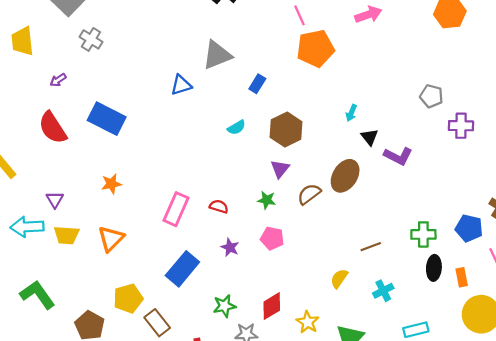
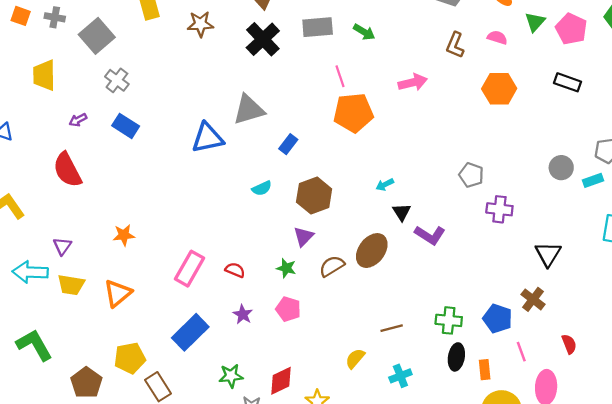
blue triangle: (181, 85) -> (208, 138), size x1.4
cyan arrow: (351, 113) -> (385, 185), turned 35
blue rectangle: (107, 119) -> (126, 126), moved, size x0.7

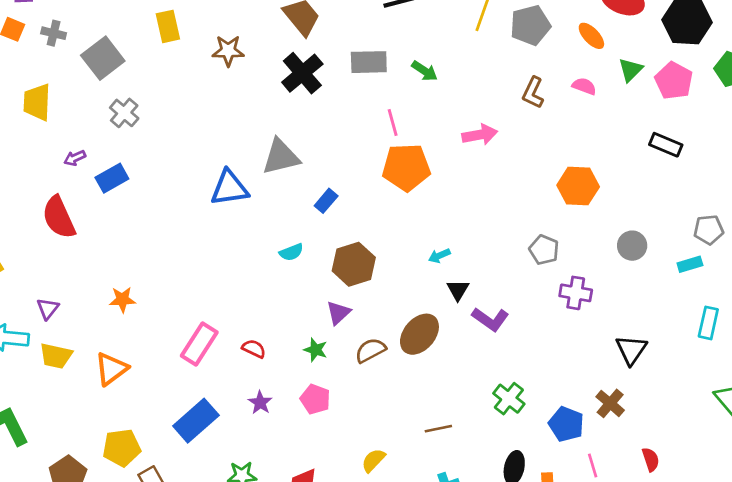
orange hexagon: (499, 89) -> (578, 186), moved
blue rectangle: (126, 126) -> (112, 178), moved, turned -65
gray circle: (561, 168) -> (632, 246), moved
green cross: (449, 320) -> (509, 399), moved, turned 30
yellow semicircle: (355, 359) -> (373, 460), moved

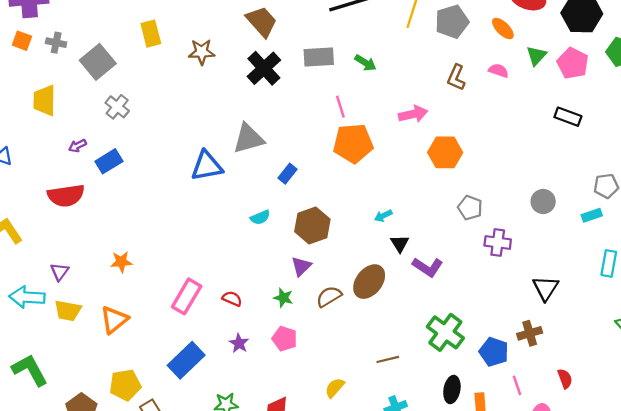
orange hexagon: (578, 186) -> (445, 152), moved
red semicircle: (59, 217) -> (66, 196), turned -72
green cross: (509, 399) -> (445, 332), size x1.4
brown cross: (610, 403) -> (530, 333), turned 35

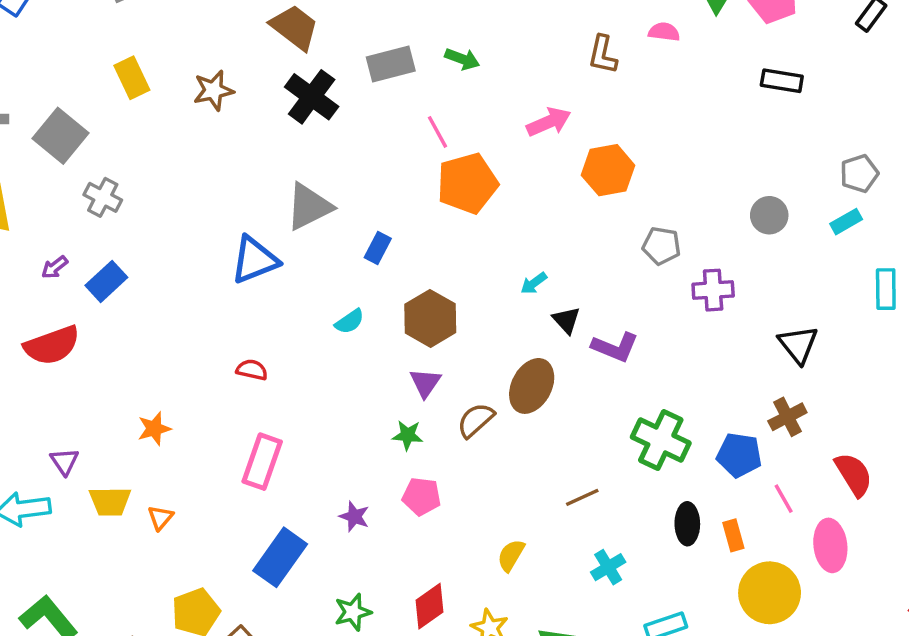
red semicircle: (232, 299) -> (252, 370), moved
yellow trapezoid: (68, 311) -> (110, 501), moved
orange triangle: (114, 320) -> (160, 518), size x0.6
red semicircle: (565, 379) -> (854, 474), size x1.5

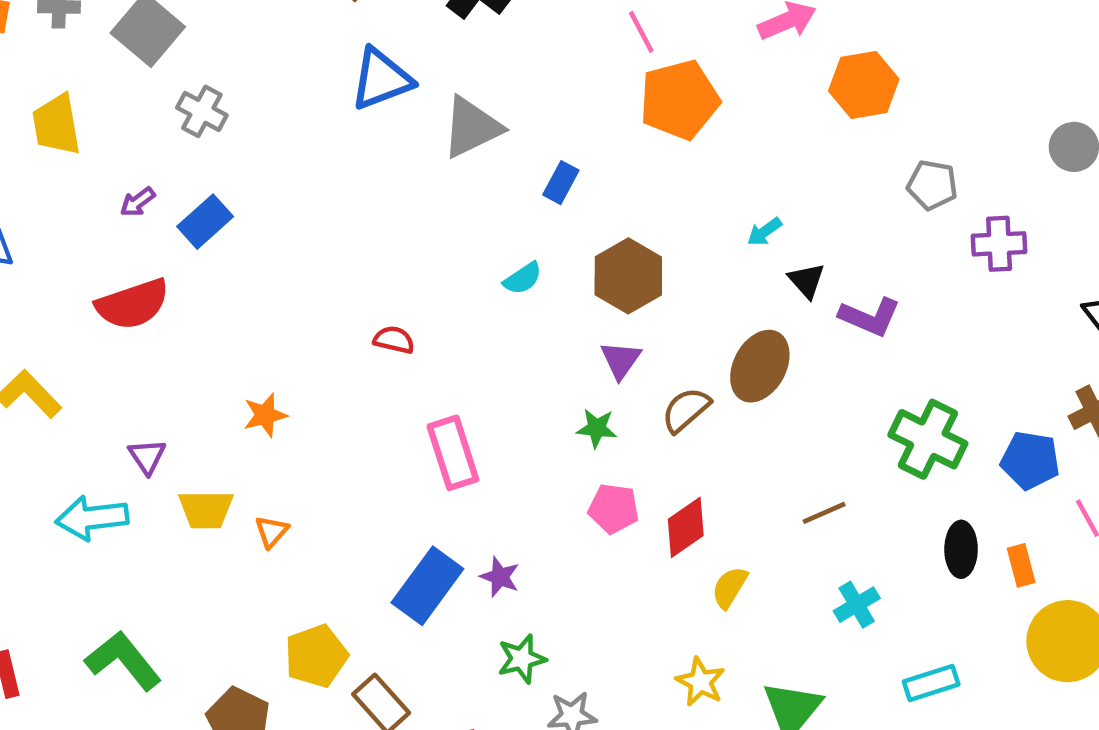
blue triangle: (254, 260) -> (381, 79), moved
pink rectangle: (262, 462) -> (453, 453), moved, turned -38
purple star: (354, 517) -> (500, 577), moved
red diamond: (430, 606) -> (686, 527), moved

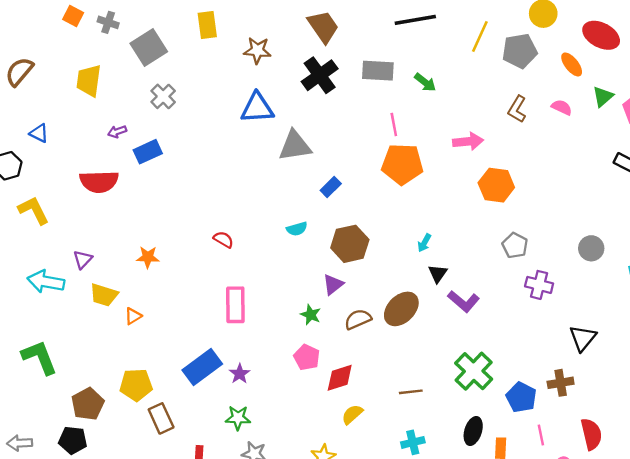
cyan arrow: (764, 232) -> (424, 243), turned -42

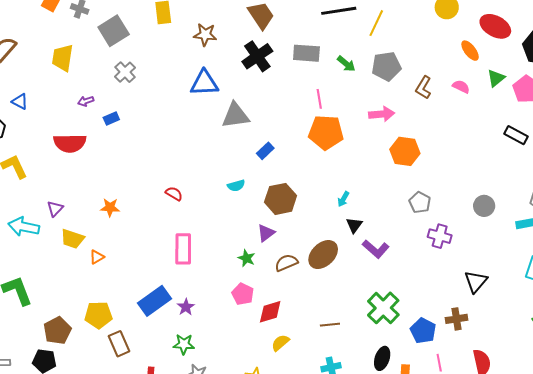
yellow line: (480, 37) -> (376, 23), moved
gray pentagon: (520, 51) -> (386, 66), moved
blue rectangle: (148, 152) -> (111, 119), size x0.7

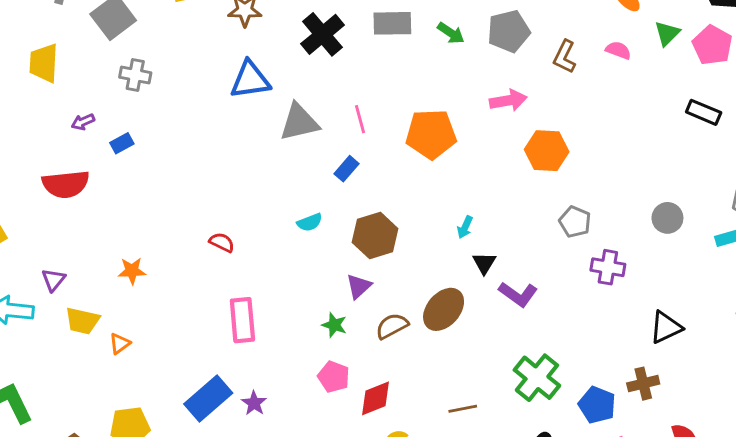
gray cross: (125, 72) -> (135, 75), turned -30
pink line: (319, 99) -> (360, 119), moved
black triangle: (476, 282) -> (666, 327), turned 30

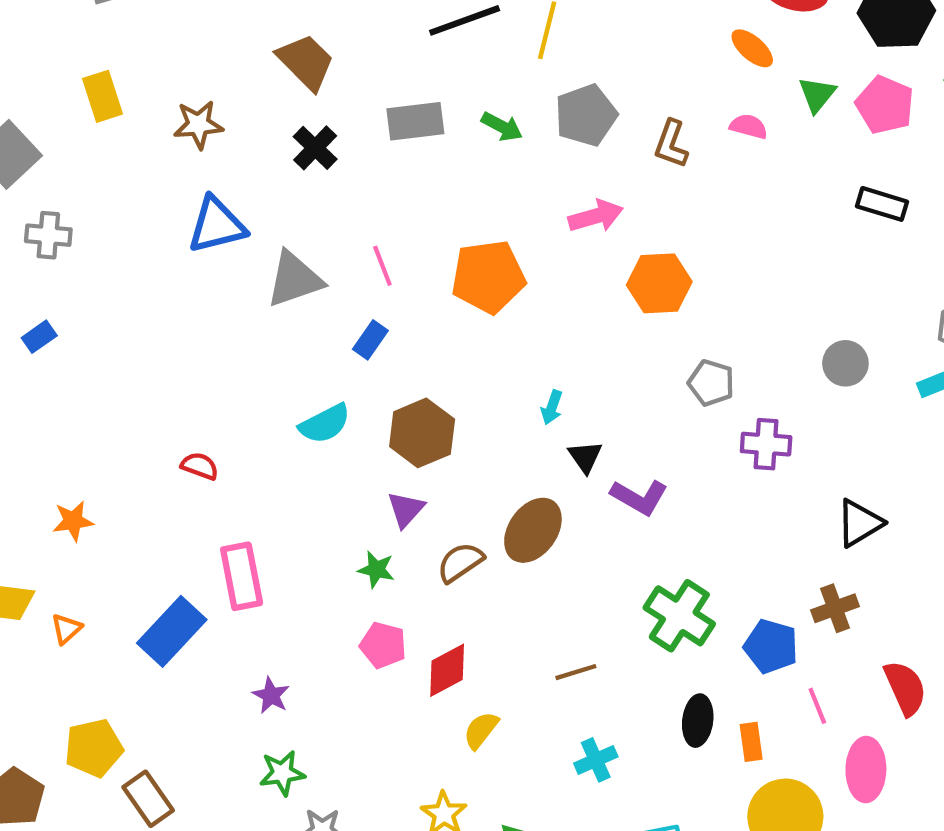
black cross: (322, 34) -> (315, 148), size x0.7
cyan semicircle: (310, 222) -> (325, 424), size x1.4
blue rectangle: (208, 399) -> (172, 631), moved

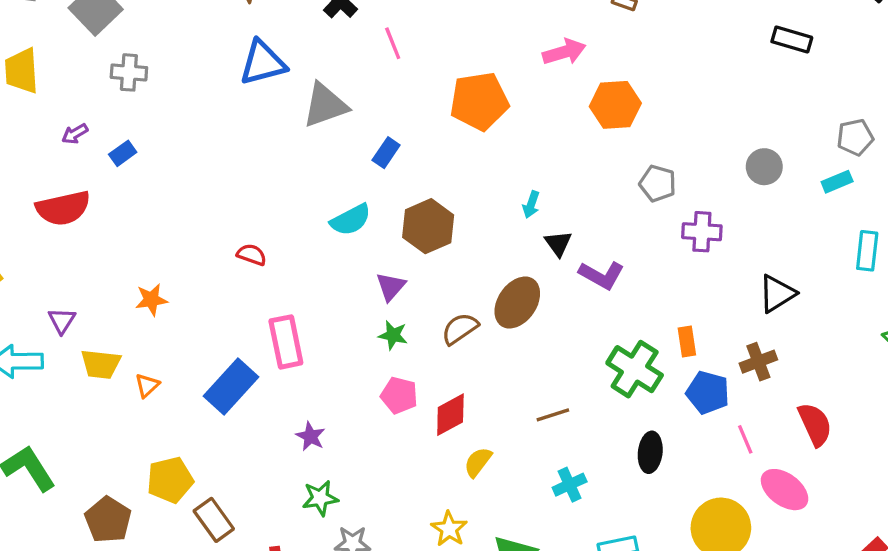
pink line: (382, 266) -> (393, 43), moved
purple triangle: (406, 509) -> (391, 287), moved
orange rectangle: (751, 742) -> (687, 341), moved
pink ellipse: (866, 769) -> (785, 490), turned -54

